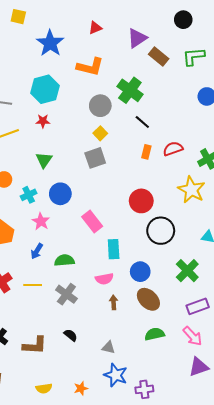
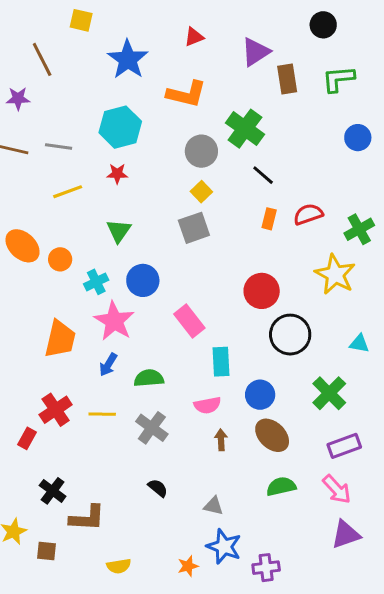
brown rectangle: (159, 57) -> (287, 79), turned 42
pink star: (41, 221) -> (114, 321), size x1.5
brown L-shape: (35, 345) -> (87, 518), moved
orange star: (81, 388) -> (188, 566), moved

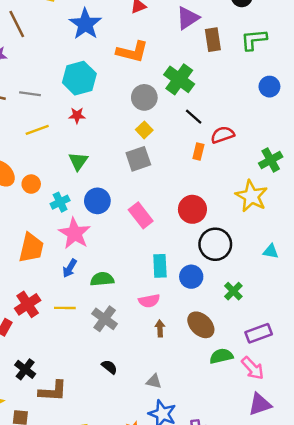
red semicircle: (308, 214) -> (223, 135), moved
pink rectangle: (189, 321) -> (141, 215), moved
green cross: (329, 393) -> (233, 291), moved, size x0.7
blue circle: (260, 395) -> (191, 277), moved
green semicircle: (281, 486) -> (221, 356), moved

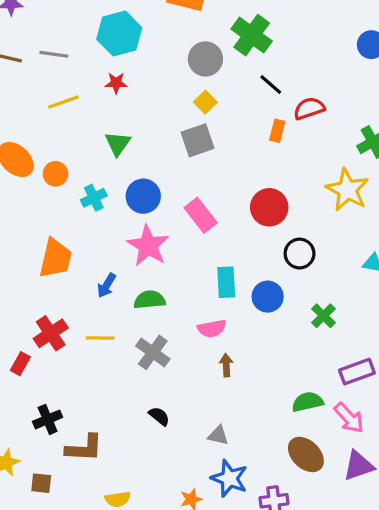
pink star: (75, 233) -> (148, 246), moved
black circle: (215, 244) -> (300, 254), size x0.7
brown ellipse: (201, 325) -> (306, 454), moved
black cross: (25, 369) -> (48, 419), turned 30

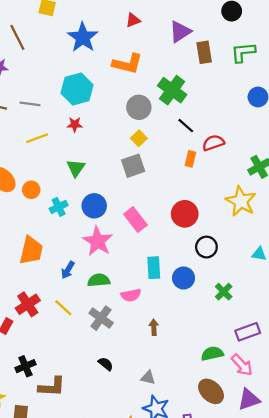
pink semicircle: (212, 329) -> (131, 295), moved
yellow line: (100, 338) -> (63, 308), turned 42

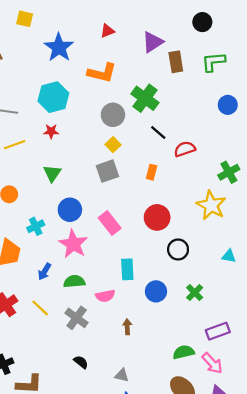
orange rectangle: (190, 159) -> (152, 172), moved
cyan cross: (59, 207) -> (36, 226), moved
blue circle: (184, 278) -> (156, 291), moved

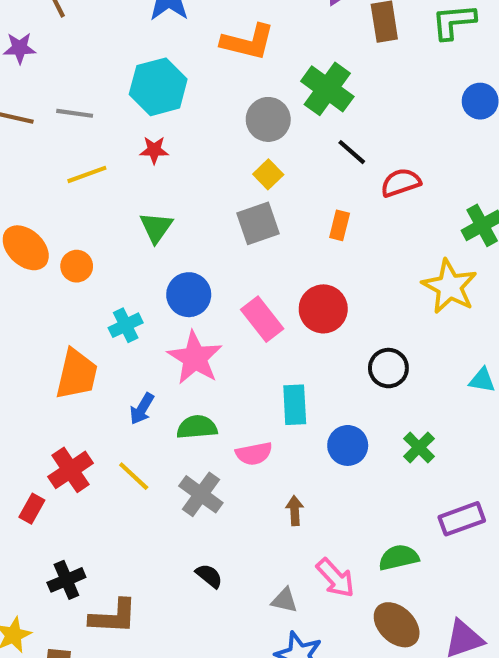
red circle: (157, 217) -> (323, 309), moved
pink arrow: (212, 363) -> (335, 578), moved

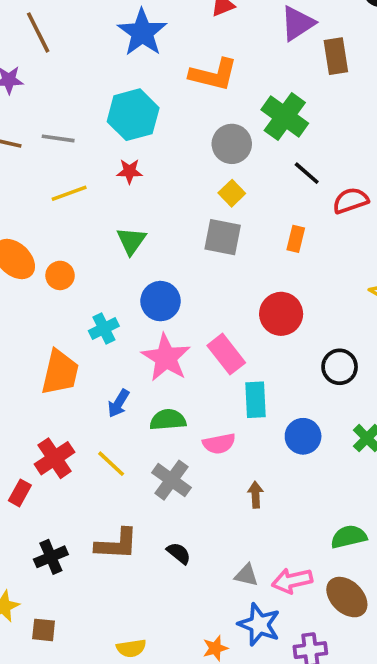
gray square: (258, 223) -> (223, 237), turned 30
pink rectangle: (262, 319) -> (226, 354), moved
pink arrow: (335, 578) -> (292, 581), moved, turned 120
brown L-shape: (113, 617) -> (117, 544), moved

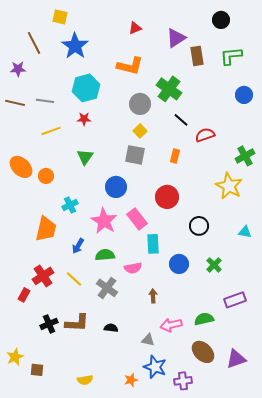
blue star: (142, 32) -> (75, 46), moved
blue circle: (161, 301) -> (116, 187), moved
black semicircle: (179, 553) -> (111, 328), turned -32
black cross: (51, 557) -> (49, 324), moved
pink arrow: (292, 581) -> (171, 325), moved

